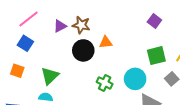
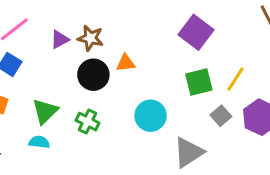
purple square: (154, 21) -> (196, 32), size x1.6
cyan circle: (135, 79) -> (151, 116), moved
green cross: (105, 83) -> (88, 122), moved

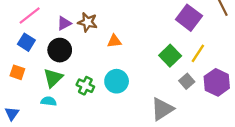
purple square: (196, 32) -> (189, 18), moved
black circle: (93, 75) -> (60, 50), moved
green square: (199, 82) -> (170, 56), turned -30
cyan circle: (151, 116) -> (117, 81), moved

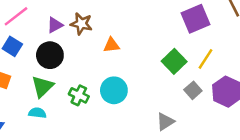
purple square: (189, 18) -> (195, 19), turned 30
gray triangle: (162, 109) -> (165, 122), size x0.7

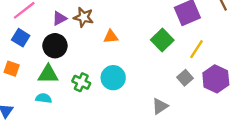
green square: (174, 61) -> (162, 40), moved
green triangle: (42, 87) -> (48, 74), turned 45

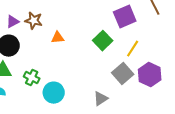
cyan circle: (113, 78) -> (54, 93), moved
gray square: (185, 78) -> (123, 74), size x1.5

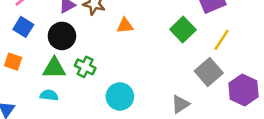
purple hexagon: (150, 75) -> (243, 90), moved
green cross: (32, 78) -> (85, 67), moved

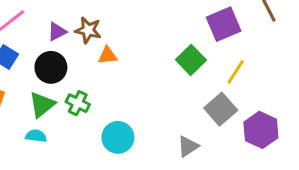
orange triangle: (125, 26) -> (107, 55), moved
green triangle: (54, 68) -> (42, 105), turned -40

